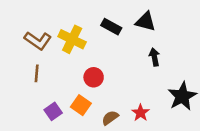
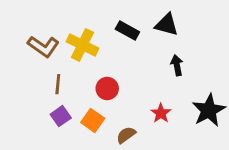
brown line: (37, 73) -> (58, 84), moved
purple square: (53, 111) -> (61, 116), moved
red star: (140, 113) -> (161, 113), moved

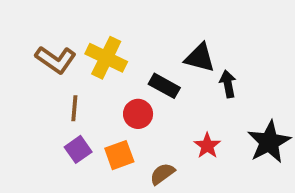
black triangle: (167, 25) -> (200, 58), moved
black rectangle: (127, 30) -> (164, 86), moved
orange square: (93, 120) -> (119, 155), turned 35

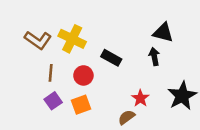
black triangle: (200, 58) -> (163, 32), moved
red circle: (138, 114) -> (83, 75), moved
brown semicircle: (162, 174) -> (126, 117), moved

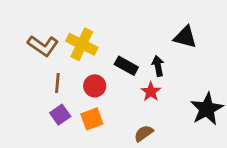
black arrow: (154, 57) -> (158, 66), moved
red star: (140, 98) -> (151, 92), moved

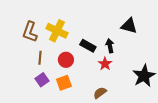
brown L-shape: (43, 46) -> (30, 32), turned 75

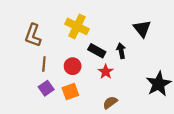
black triangle: (129, 26) -> (142, 29), turned 36
yellow cross: (57, 31) -> (77, 26), moved
red star: (105, 64) -> (106, 72), moved

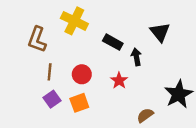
yellow cross: (77, 26) -> (74, 21), moved
black rectangle: (97, 51) -> (113, 42), moved
brown semicircle: (110, 103) -> (145, 115), moved

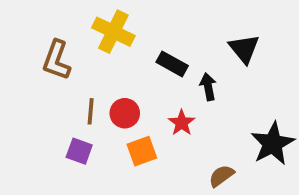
brown line: (50, 72) -> (91, 111), moved
purple square: (52, 99) -> (79, 151), turned -35
orange square: (79, 103) -> (142, 151), moved

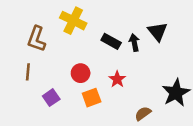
black arrow: (208, 87) -> (134, 43), moved
brown line: (91, 111) -> (28, 72), moved
purple square: (79, 151) -> (51, 98), turned 35

